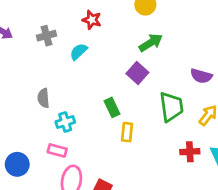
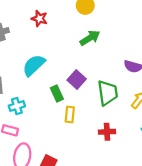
cyan semicircle: (79, 52) -> (34, 65), moved, size x1.5
purple square: (137, 73) -> (77, 80), moved
red cross: (190, 152) -> (107, 132), moved

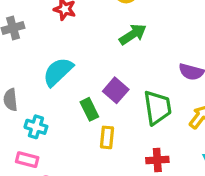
cyan cross: (17, 106) -> (36, 127), turned 35

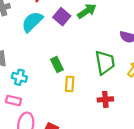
cyan semicircle: (58, 72) -> (32, 22), moved
purple square: (116, 90) -> (62, 17), moved

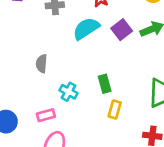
cyan cross: (19, 77) -> (69, 92), moved
pink rectangle: (14, 100) -> (46, 115), turned -40

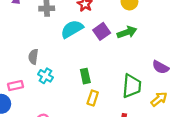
cyan cross: (69, 92) -> (45, 76), moved
pink rectangle: (46, 115) -> (16, 86), moved

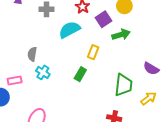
purple square: (102, 31) -> (103, 19), moved
green rectangle: (85, 76) -> (80, 74), turned 40
yellow rectangle: (93, 98) -> (93, 52), moved

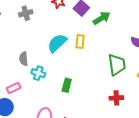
cyan semicircle: (70, 30) -> (57, 43), moved
green rectangle: (80, 74) -> (67, 85), moved

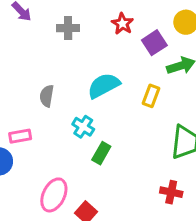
yellow rectangle: (80, 42) -> (151, 96), moved
cyan cross: (38, 73) -> (83, 127), moved

